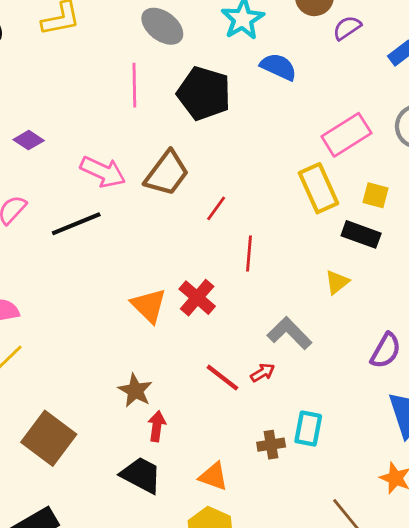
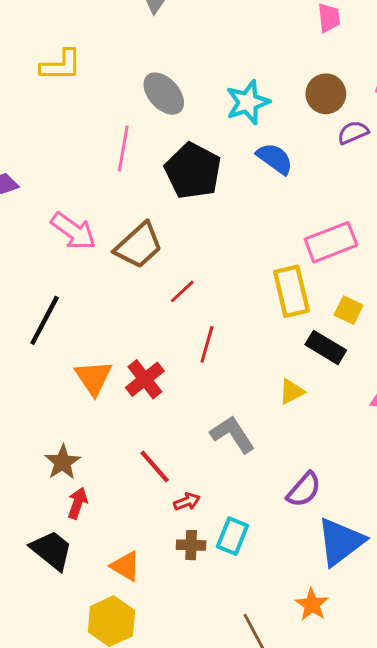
black line: (76, 224) -> (45, 320), moved, turned -51
purple semicircle: (386, 351) -> (304, 490), moved
red arrow: (263, 373) -> (187, 502), moved

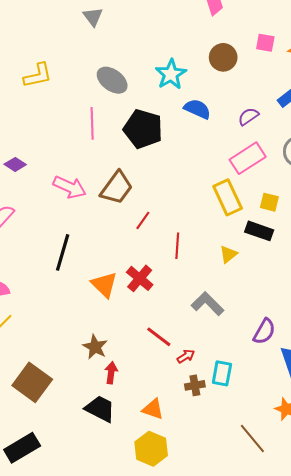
purple semicircle: (353, 132) -> (248, 117), moved
red line: (182, 291) -> (143, 220), moved
yellow triangle: (292, 392) -> (228, 254), moved

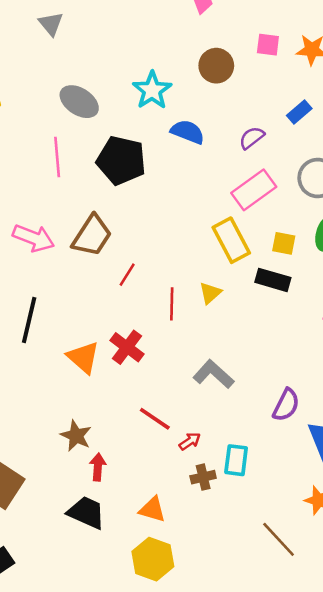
yellow triangle: (228, 254) -> (210, 293), moved

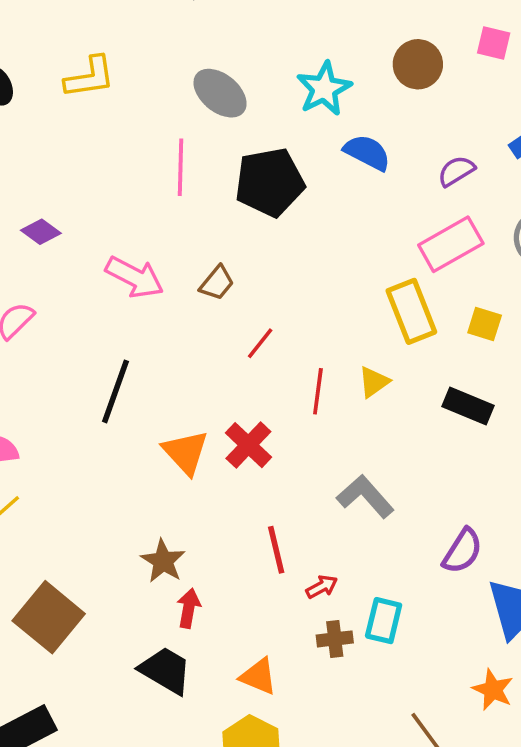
black pentagon: (121, 160) -> (270, 182), turned -30
brown trapezoid: (92, 236) -> (217, 283), size x0.6
black rectangle: (273, 280) -> (468, 406), moved
red line: (155, 419) -> (276, 550), turned 36

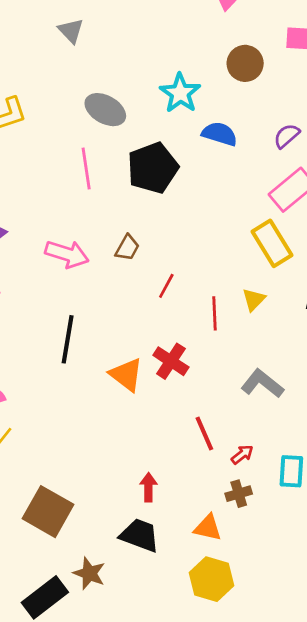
brown star: (163, 561) -> (89, 573), moved
brown cross: (335, 639) -> (239, 494), moved

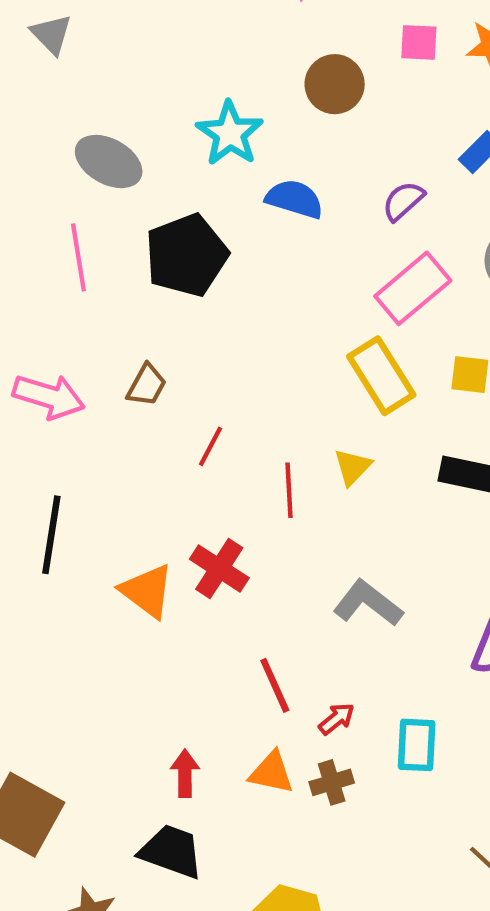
orange triangle: (208, 528) -> (271, 773), moved

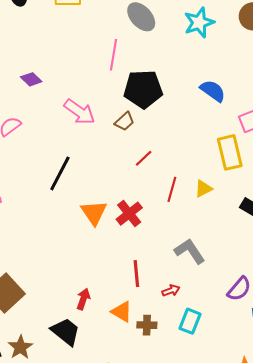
blue semicircle: (294, 199) -> (213, 91), moved
black pentagon: (186, 255) -> (143, 89), moved
red arrow: (337, 719) -> (171, 291), moved

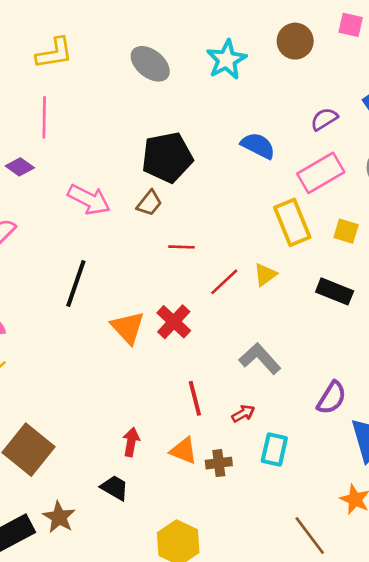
pink line: (113, 55) -> (44, 117), moved
red line: (144, 158) -> (181, 247), turned 54
red line: (172, 189) -> (224, 282), turned 40
black trapezoid: (66, 332) -> (115, 488), size x0.7

